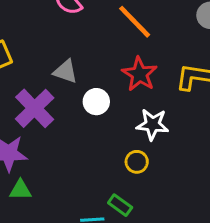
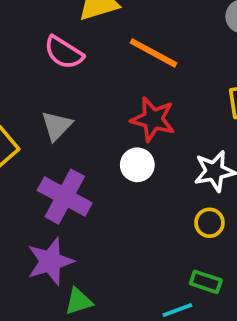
gray triangle: (65, 72) -> (57, 126), moved, turned -48
red star: (140, 74) -> (153, 119), moved

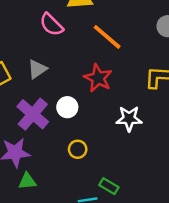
white circle: (137, 165) -> (67, 107), moved
yellow circle: (209, 223) -> (78, 149), moved

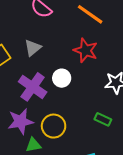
yellow circle: (78, 149) -> (54, 126), moved, size x1.5
green rectangle: (109, 186) -> (103, 119), moved

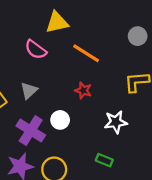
red star: (86, 50) -> (83, 90), size x0.7

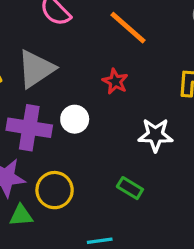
gray triangle: (29, 90) -> (36, 69), size x1.5
purple cross: (31, 130) -> (29, 128), turned -32

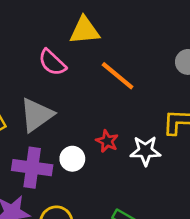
red star: (115, 81) -> (107, 141), moved
white star: (155, 135) -> (145, 151), moved

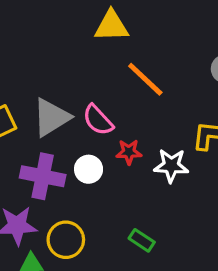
pink semicircle: (52, 62) -> (98, 120), moved
red star: (107, 141) -> (129, 152), turned -30

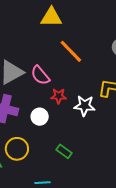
white circle: (89, 169) -> (40, 117), moved

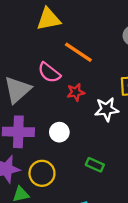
pink semicircle: (40, 75) -> (49, 73), moved
red star: (59, 96) -> (76, 92), moved

